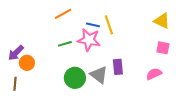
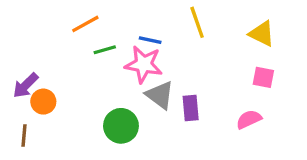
orange line: (63, 14) -> (85, 24), moved
yellow line: (109, 25) -> (197, 22), moved
green line: (65, 44) -> (105, 50), moved
gray triangle: (99, 75) -> (160, 95), moved

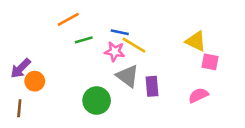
yellow line: (197, 22) -> (134, 45), moved, turned -40
yellow triangle: (262, 34) -> (196, 41), moved
pink star: (144, 64) -> (115, 52), size x0.7

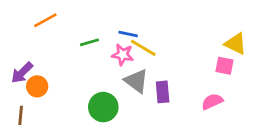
orange line: (68, 19) -> (45, 20), moved
yellow triangle: (196, 41) -> (236, 44), moved

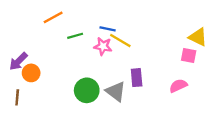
orange line: (45, 20) -> (53, 17), moved
gray triangle: (136, 81) -> (116, 91), moved

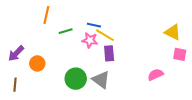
orange line: (53, 17) -> (46, 15), turned -48
pink square: (189, 56) -> (180, 54), moved
orange circle: (31, 73) -> (37, 63), moved
purple rectangle: (137, 78) -> (109, 53), moved

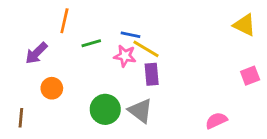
yellow triangle: (173, 32) -> (244, 25), moved
purple arrow: (16, 53) -> (36, 53), moved
pink square: (180, 54) -> (250, 76), turned -32
pink semicircle: (156, 75) -> (216, 121), moved

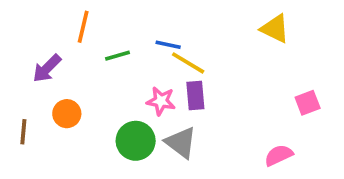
yellow triangle: (244, 25) -> (275, 29), moved
pink star: (125, 56) -> (161, 101), moved
pink square: (250, 76) -> (308, 103), moved
brown line: (21, 118) -> (23, 132), moved

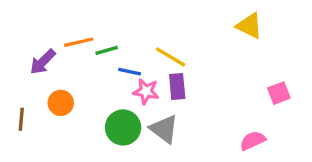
orange line: (83, 27) -> (79, 42), moved, turned 64
blue line: (168, 45) -> (130, 72), moved

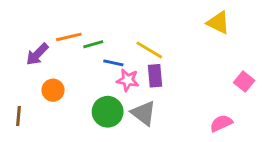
pink square: (279, 93) -> (244, 82), turned -30
brown line: (21, 119) -> (19, 116), moved

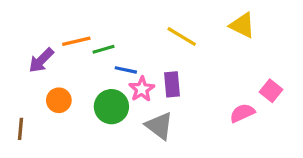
yellow line: (149, 50) -> (182, 36), moved
pink star: (128, 80) -> (142, 89), turned 30
green circle: (108, 112) -> (111, 107), moved
pink semicircle: (221, 123) -> (242, 113), moved

